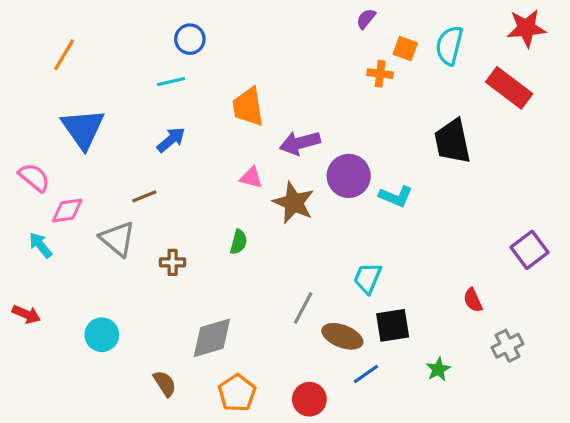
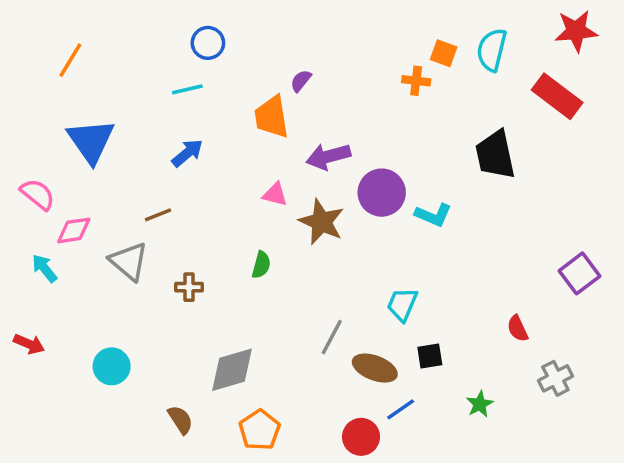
purple semicircle: (366, 19) -> (301, 81), moved
black square: (393, 325) -> (430, 356), size x0.7
red circle: (309, 399) -> (361, 437), moved

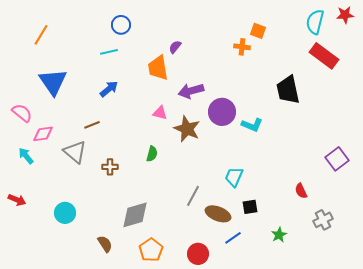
red star: (576, 31) -> (345, 15), moved, size x0.7
cyan semicircle: (492, 50) -> (315, 22), moved
red circle: (361, 437) -> (198, 254), moved

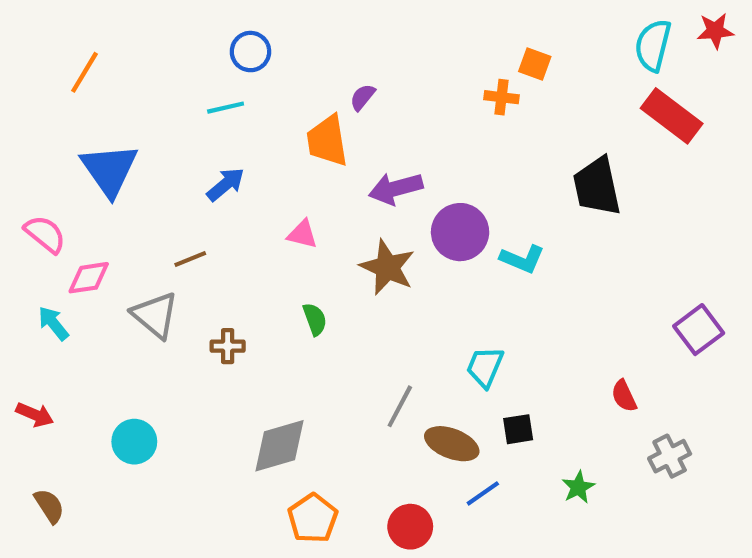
pink triangle: (160, 113) -> (302, 234), moved
green semicircle: (152, 154) -> (315, 319), turned -35
brown semicircle: (105, 244) -> (49, 506), moved

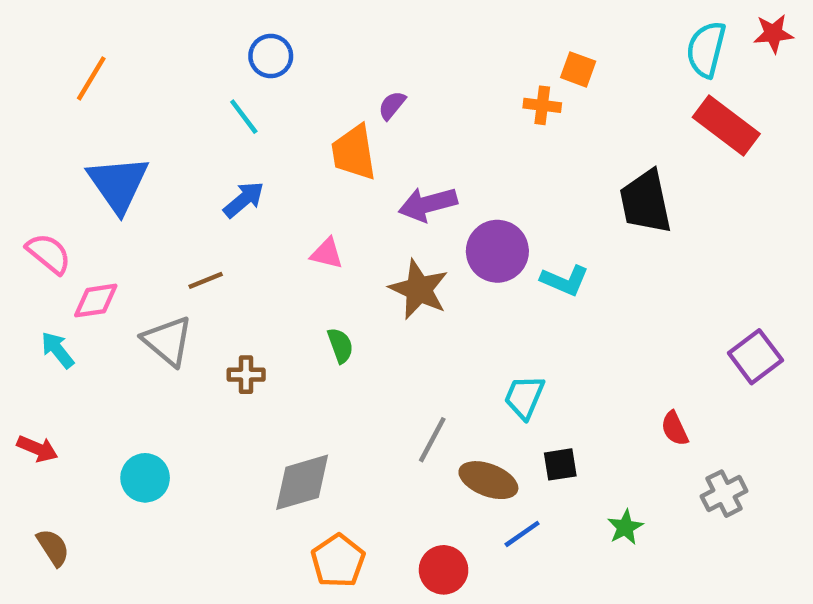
cyan line: (226, 108) -> (244, 117), turned 66

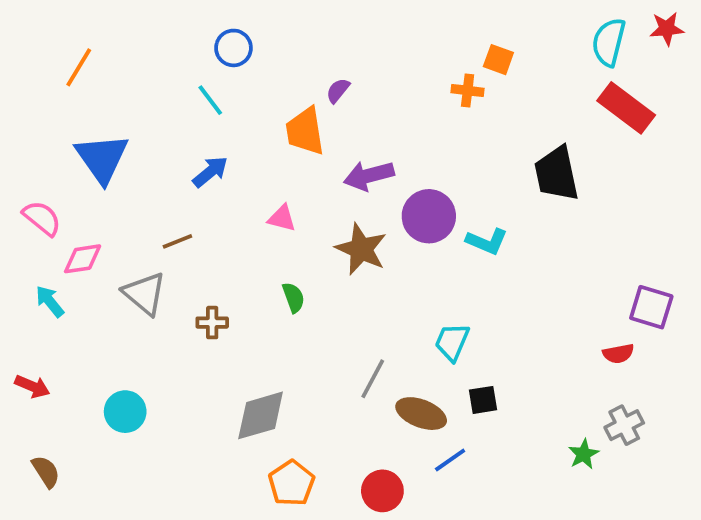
purple square: (755, 357) -> (651, 307), turned -36
red semicircle: (675, 428) -> (618, 354), moved, turned -76
green star: (625, 527) -> (584, 454), moved

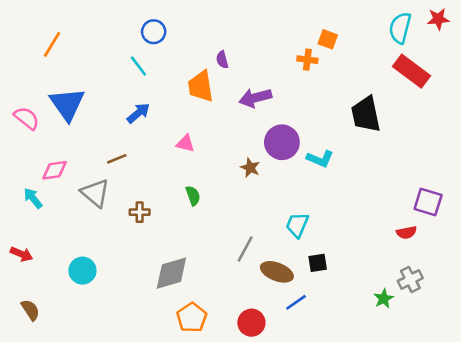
purple semicircle: (338, 91) -> (222, 60), turned -54
purple arrow: (369, 176) -> (255, 98), moved
pink semicircle: (42, 218) -> (27, 118), moved
brown star: (361, 249) -> (250, 168), moved, size x0.6

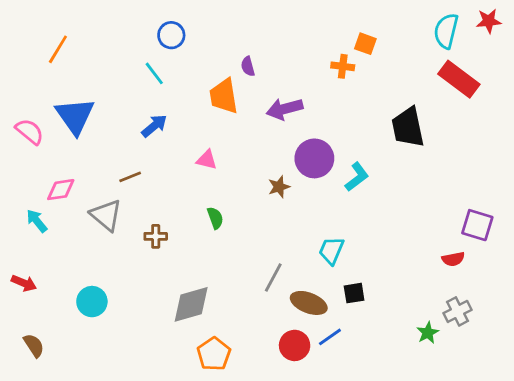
cyan L-shape: (320, 159) -> (357, 177), turned -60
brown star: (250, 168) -> (279, 187), turned 30
red circle: (251, 323) -> (295, 345), moved

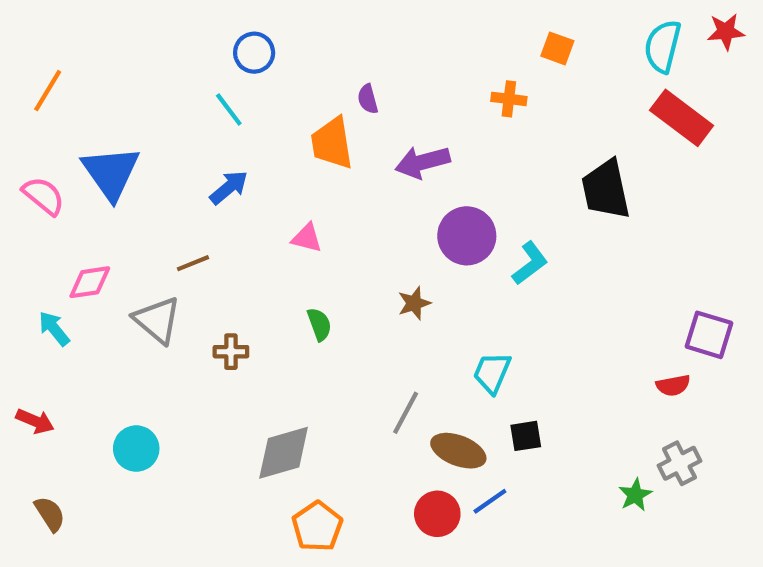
orange square: (365, 44) -> (557, 48), moved
orange line: (58, 49) -> (48, 91), moved
brown star: (279, 187) -> (414, 303), moved

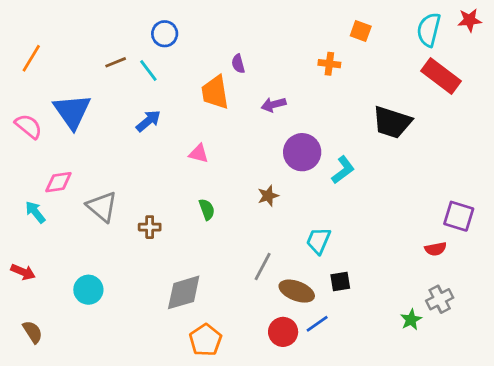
purple arrow: (423, 162) -> (274, 105), size x0.7
black trapezoid: (606, 190) -> (392, 122), turned -60
brown line: (193, 263) -> (116, 62), moved

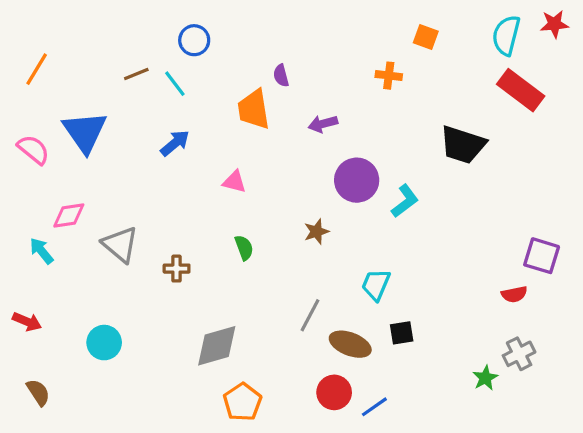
blue line: (317, 324) -> (374, 407), moved

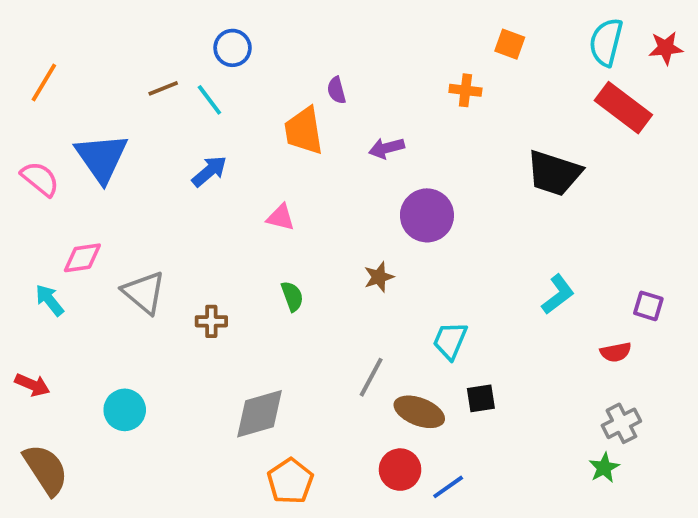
red star: (554, 24) -> (666, 48), moved
cyan L-shape: (405, 201) -> (558, 294), moved
purple square: (542, 256) -> (648, 306), size x0.7
green star: (485, 378) -> (604, 468), moved
brown semicircle: (38, 392) -> (46, 470), size x1.6

